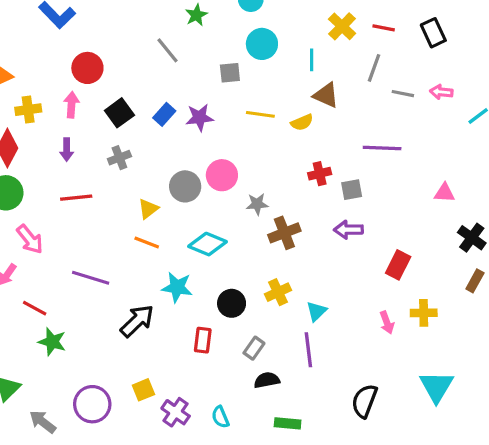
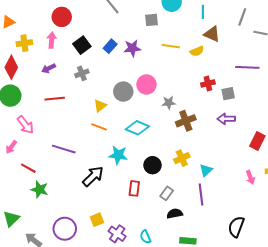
purple arrow: (67, 150) -> (49, 68), turned 64

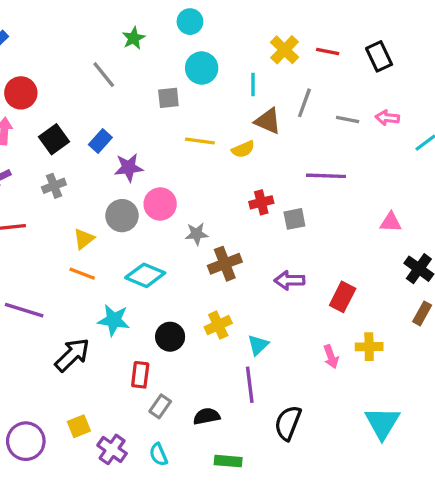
gray line: (242, 17) -> (304, 103), moved
purple star: (132, 48) -> (129, 168), moved
purple arrow: (226, 119) -> (289, 280), moved
gray rectangle: (167, 193) -> (160, 406), moved
black semicircle: (236, 227) -> (288, 423), moved

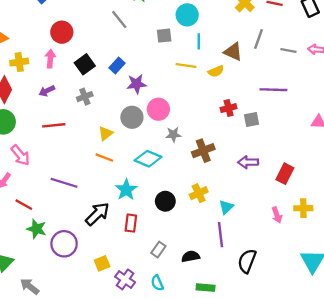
cyan line: (253, 85) -> (199, 41), moved
gray star: (197, 234) -> (173, 135), moved
cyan star: (114, 320) -> (126, 190), turned 30
red rectangle: (140, 375) -> (131, 223), moved
purple circle: (26, 441) -> (64, 244), moved

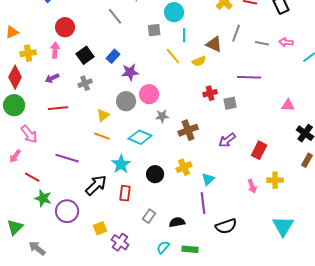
yellow line: (186, 66) -> (173, 56), turned 42
purple arrow: (248, 162) -> (227, 140), turned -36
black semicircle: (247, 261) -> (226, 226), turned -130
cyan semicircle: (157, 283) -> (163, 247), moved, turned 64

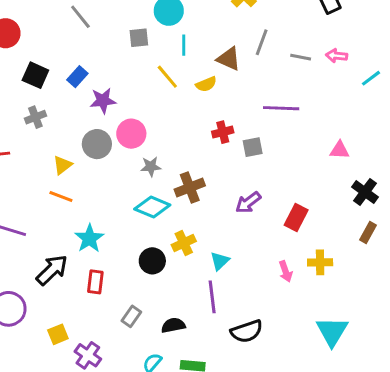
black square: (85, 55) -> (35, 75), turned -30
cyan diamond: (140, 137) -> (152, 207), moved
black circle: (155, 174) -> (152, 261), moved

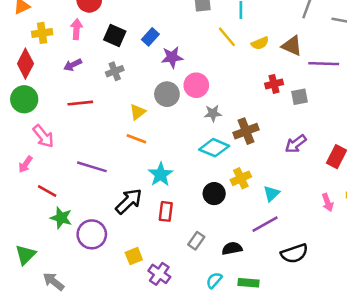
brown triangle: (229, 59) -> (292, 46), moved
purple line: (212, 297) -> (265, 224), turned 68

